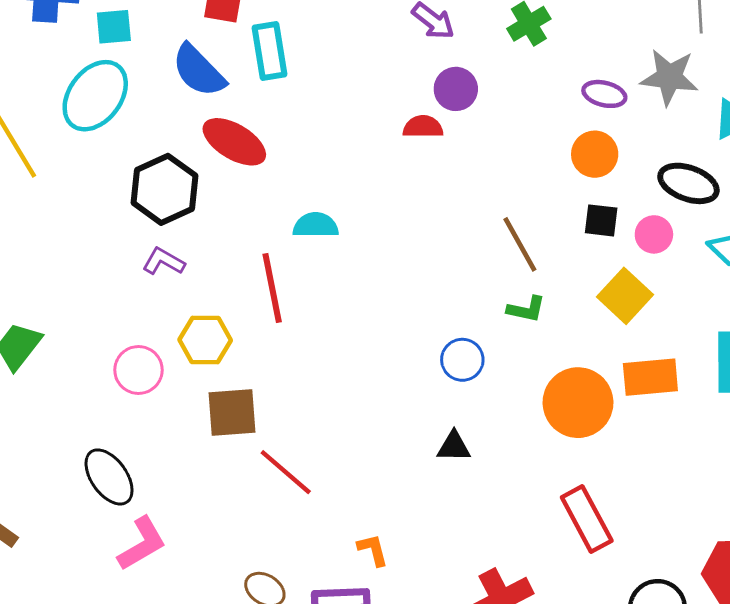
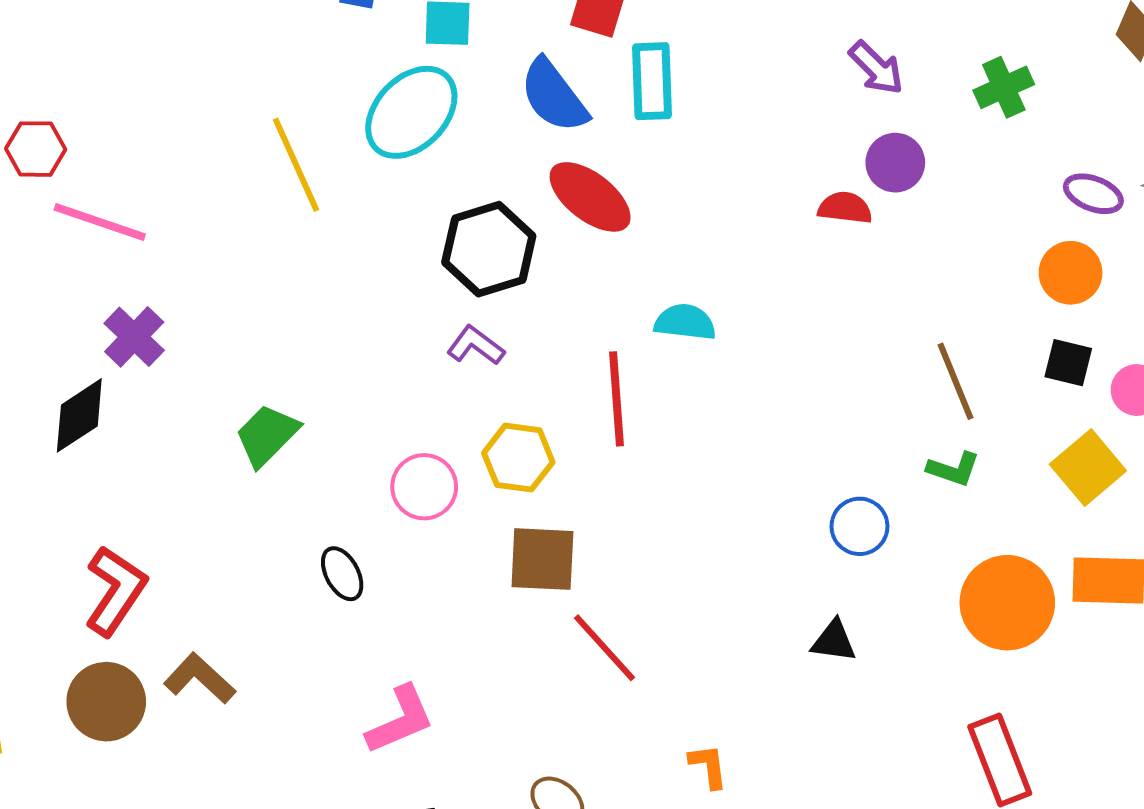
black ellipse: (109, 477) -> (342, 574), moved, size x0.7

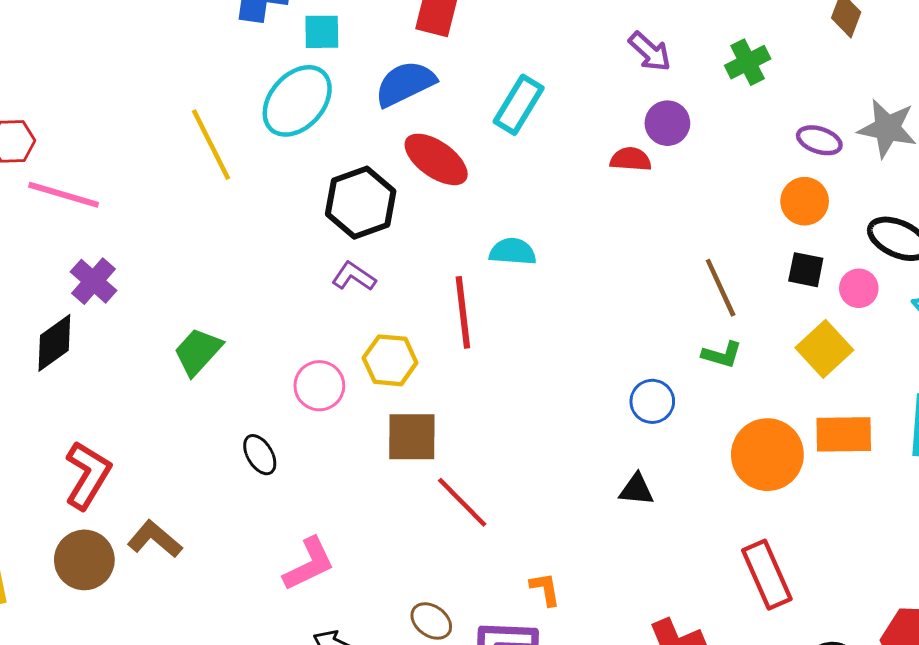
cyan rectangle: (652, 81) -> (519, 105), moved, turned 36
blue semicircle: (554, 96) -> (405, 84), turned 104

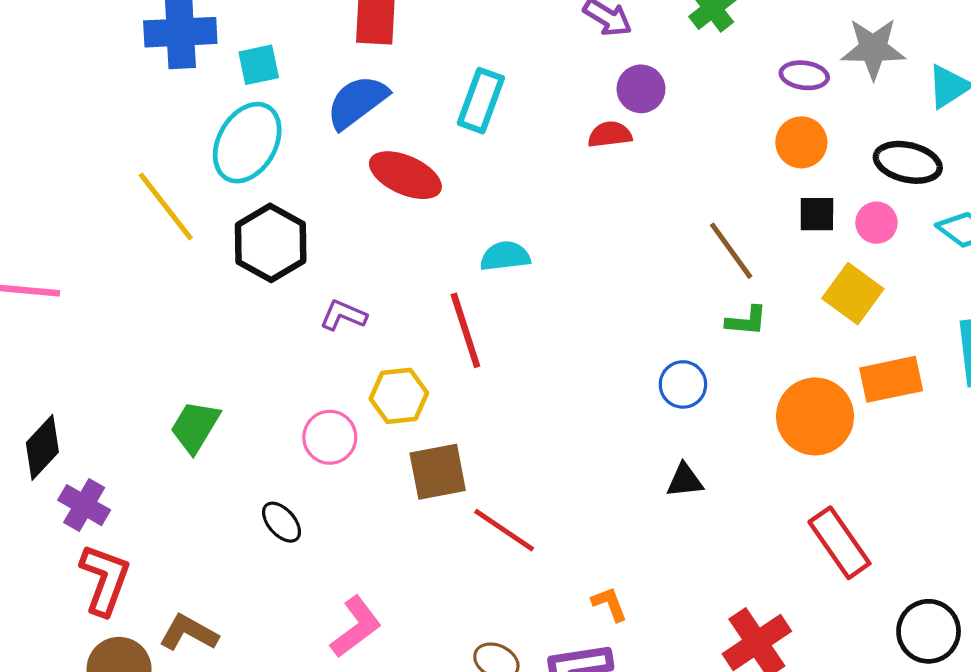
black hexagon: (361, 203) -> (271, 243), moved
purple cross: (93, 281) -> (84, 505), moved

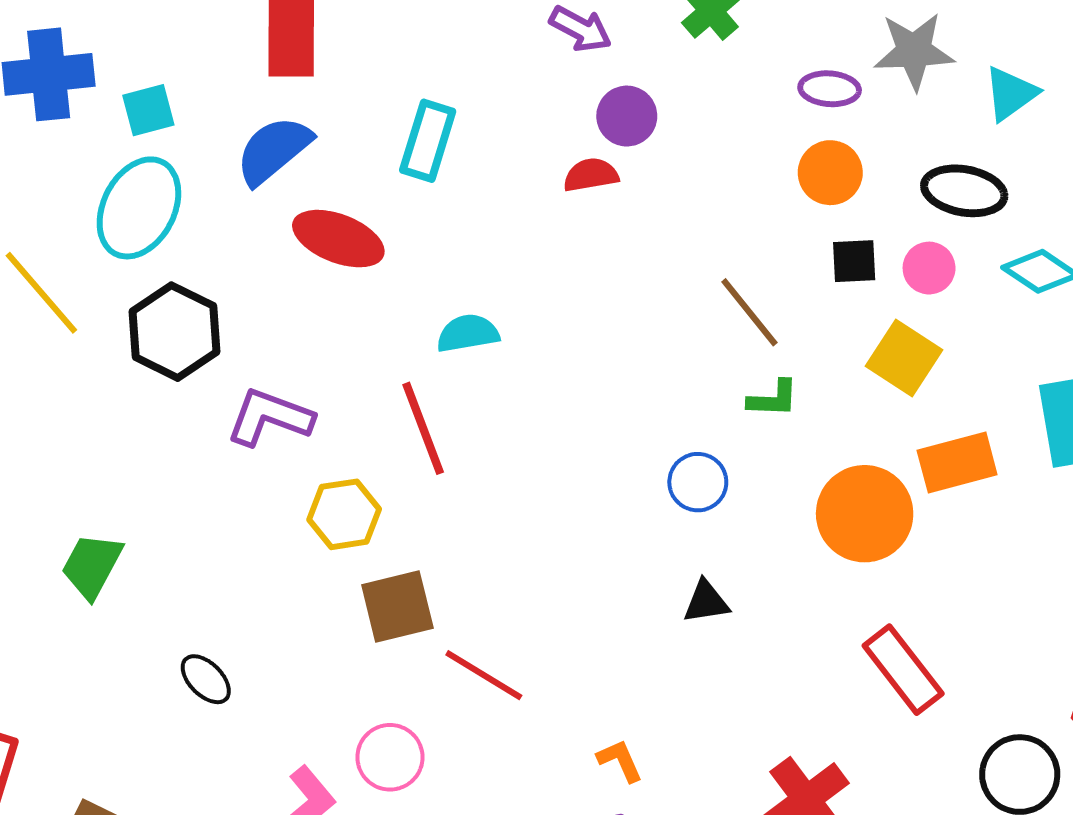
purple L-shape: (343, 315) -> (270, 417), size x1.5
pink circle: (330, 437) -> (390, 757), moved

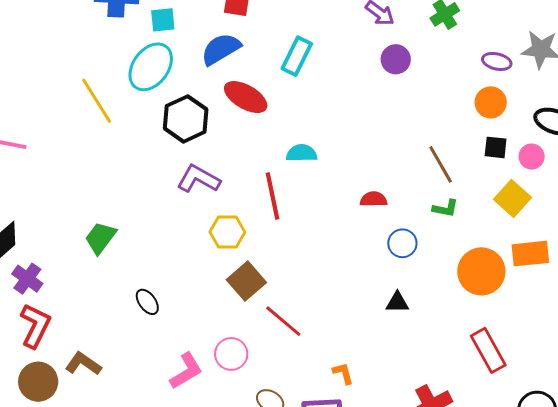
red semicircle: (591, 175) -> (373, 199), moved
black hexagon: (174, 332) -> (186, 119), moved
brown square: (397, 607) -> (246, 281), turned -36

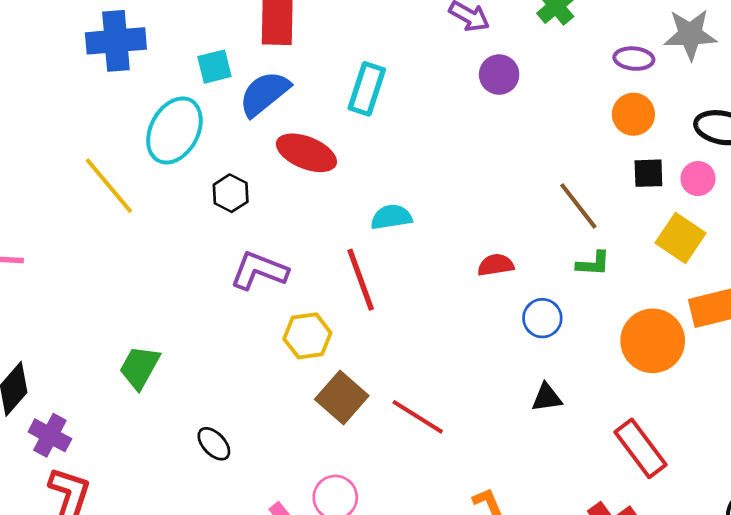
cyan square: (163, 20) -> (214, 67), moved
black hexagon: (186, 119) -> (231, 193), size x0.6
red line: (283, 321) -> (418, 417), moved
red rectangle: (488, 350) -> (640, 448), moved

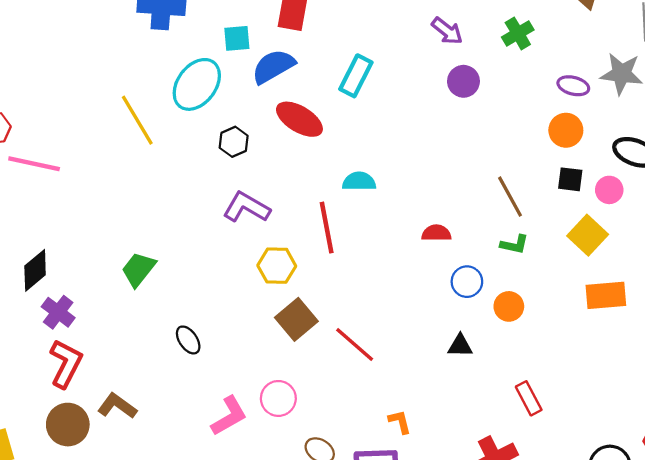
orange circle: (653, 341) -> (509, 306), moved, size x0.6
red rectangle: (640, 448) -> (529, 398), size x0.7

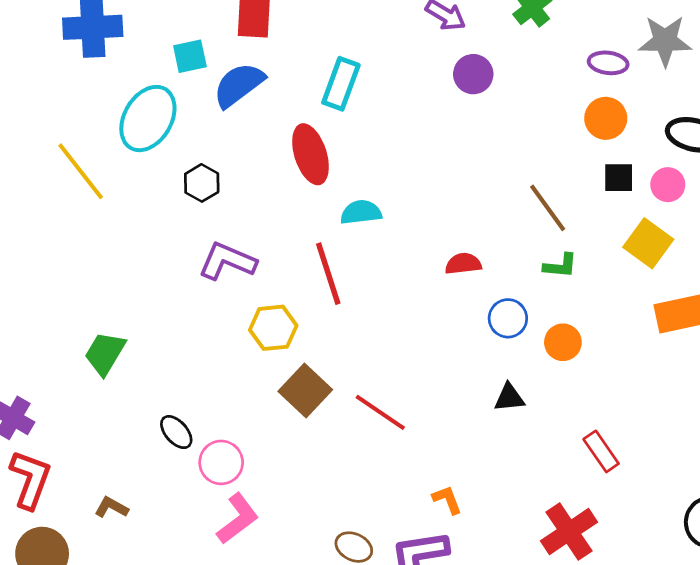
red ellipse: (299, 119) -> (310, 154), moved, turned 48
pink circle: (278, 398) -> (221, 462), moved
brown L-shape: (117, 406) -> (111, 507), moved, size x0.7

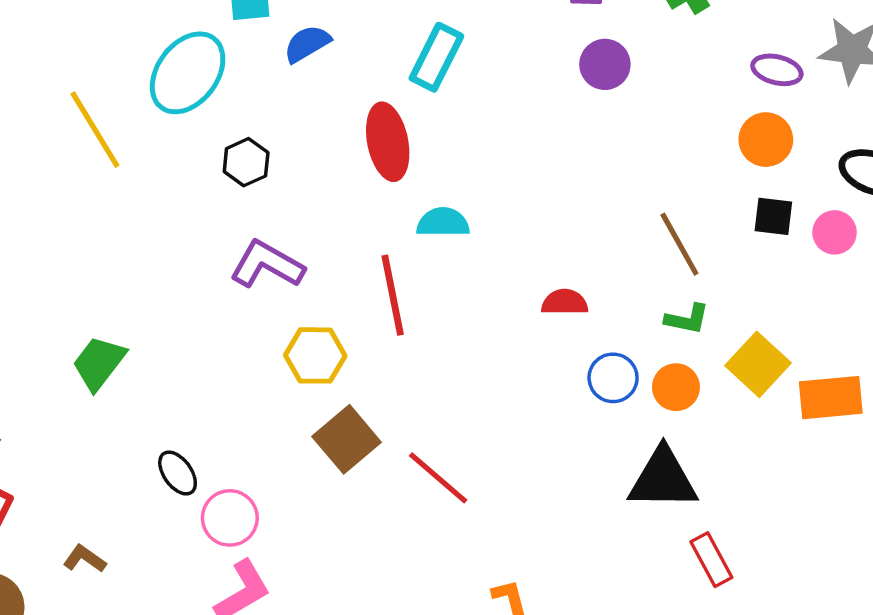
blue semicircle: (239, 85) -> (307, 44), size x0.7
yellow square: (648, 243) -> (758, 364), moved
orange circle: (563, 342) -> (676, 387), moved
black triangle: (509, 398) -> (663, 479), moved, size x1.8

